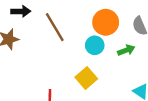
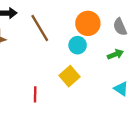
green arrow: (126, 50) -> (115, 54), moved

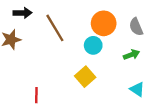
red line: (35, 94) -> (36, 95), moved

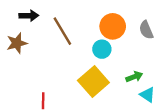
green arrow: (131, 55) -> (134, 77), moved
yellow square: (85, 77) -> (93, 81), size x1.4

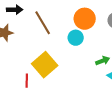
yellow square: (93, 81) -> (45, 65), moved

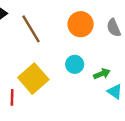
cyan circle: (76, 38) -> (75, 64), moved

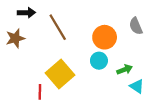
orange circle: (81, 24) -> (105, 37), moved

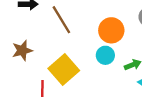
brown star: (15, 38) -> (22, 51), moved

